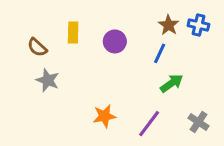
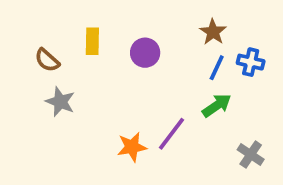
blue cross: (198, 25) -> (251, 62), moved
blue line: (160, 53) -> (217, 68), moved
purple line: (149, 124) -> (171, 134), moved

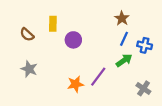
purple circle: (145, 53) -> (73, 40), moved
blue cross: (251, 62) -> (145, 45), moved
gray star: (60, 102) -> (29, 69), moved

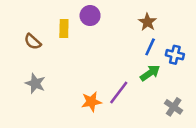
purple circle: (73, 40) -> (90, 16), moved

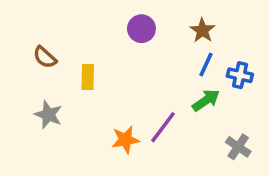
purple circle: (90, 16) -> (141, 29), moved
yellow rectangle: (64, 29) -> (88, 77), moved

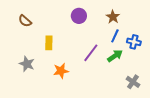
brown semicircle: (45, 57) -> (25, 21), moved
purple line: (163, 127) -> (91, 53), moved
orange star: (125, 140) -> (61, 71), moved

